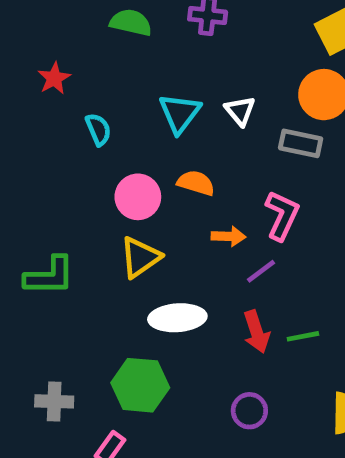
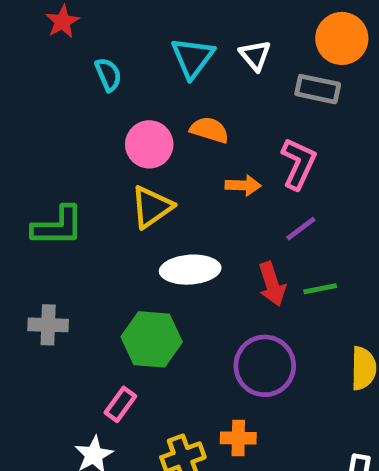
purple line: (261, 271) -> (301, 229), moved
gray cross: (54, 401) -> (48, 325), moved
purple circle: (249, 411) -> (265, 366), size x1.6

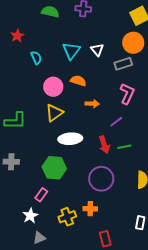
gray rectangle: (318, 89) -> (123, 64), turned -30
pink L-shape: (298, 164) -> (127, 94), moved

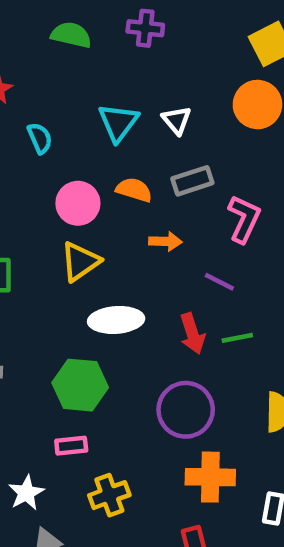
gray rectangle: (123, 64) -> (192, 181), moved
purple line: (116, 122) -> (219, 282), turned 64
pink rectangle: (41, 195) -> (71, 446), moved, turned 48
orange cross: (90, 209) -> (210, 477), moved, size x1.5

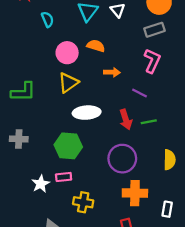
gray rectangle: (192, 181) -> (154, 30), moved
white star: (26, 493) -> (41, 184), moved
yellow cross: (109, 495) -> (83, 202), turned 30

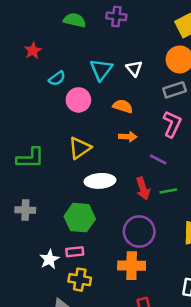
cyan semicircle: (47, 19) -> (57, 78), turned 77
orange semicircle: (96, 46) -> (123, 106), moved
pink circle: (67, 53) -> (78, 100), moved
orange cross: (135, 193) -> (132, 266), moved
yellow cross: (83, 202) -> (80, 280), moved

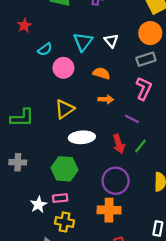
green line: (168, 191) -> (140, 146), turned -40

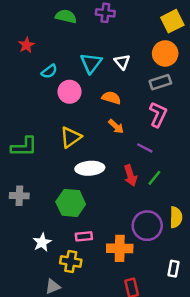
orange arrow: (106, 99) -> (116, 126), turned 40
purple circle: (116, 181) -> (147, 226), moved
pink rectangle: (60, 198) -> (84, 236), moved

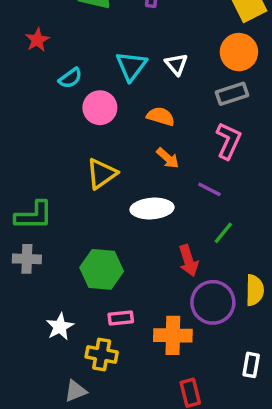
green L-shape: (24, 147) -> (34, 215), moved
white ellipse: (90, 168) -> (152, 208), moved
red arrow: (130, 175) -> (189, 261), moved

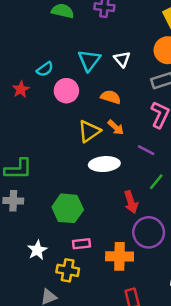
red star: (37, 40) -> (21, 89), moved
yellow triangle: (102, 174) -> (89, 131), moved

